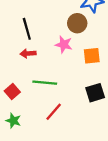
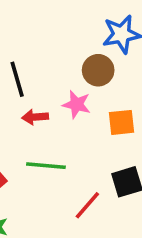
red arrow: (28, 53) -> (35, 117), moved
red line: (54, 112) -> (87, 205), moved

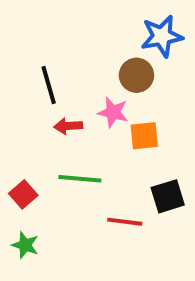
orange square: (122, 122) -> (144, 136), moved
red line: (87, 205) -> (125, 222), turned 56

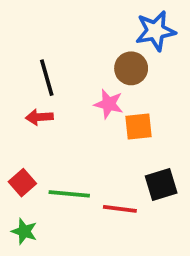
red arrow: (68, 126) -> (39, 117), moved
green line: (80, 179) -> (69, 194), moved

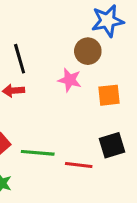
orange square: (139, 126) -> (109, 95), moved

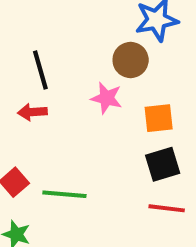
black square: (112, 145) -> (163, 164), moved
red line: (79, 165) -> (167, 208), moved

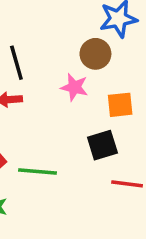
black square: (163, 164) -> (102, 145), moved

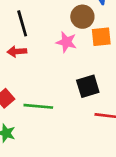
orange square: (120, 105) -> (101, 37), moved

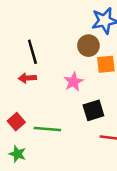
pink star: (66, 42) -> (73, 82), moved, turned 30

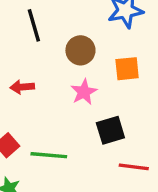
brown circle: (88, 46) -> (80, 50), moved
black line: (32, 52) -> (34, 25), moved

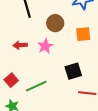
pink star: (84, 92) -> (45, 46), moved
green line: (49, 155) -> (36, 86), turned -30

